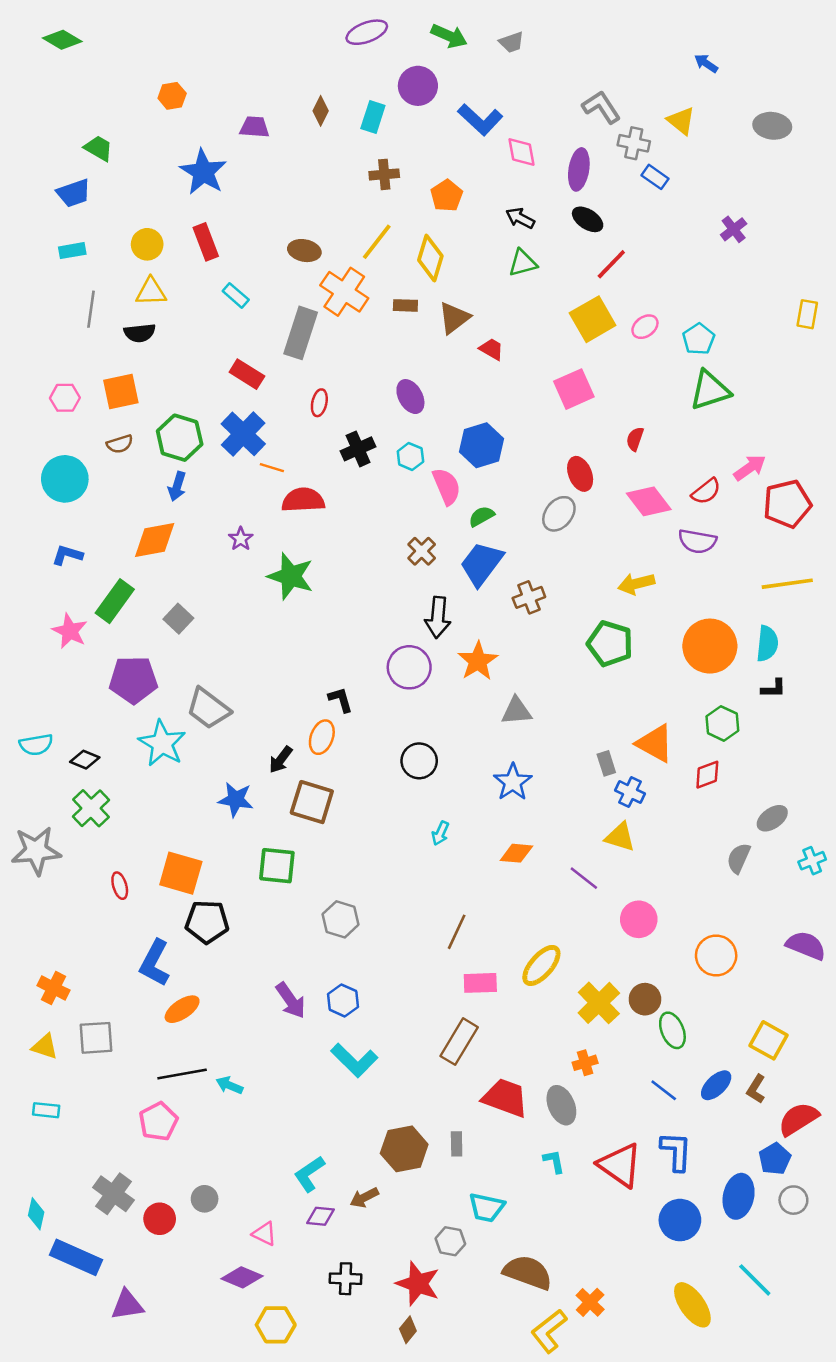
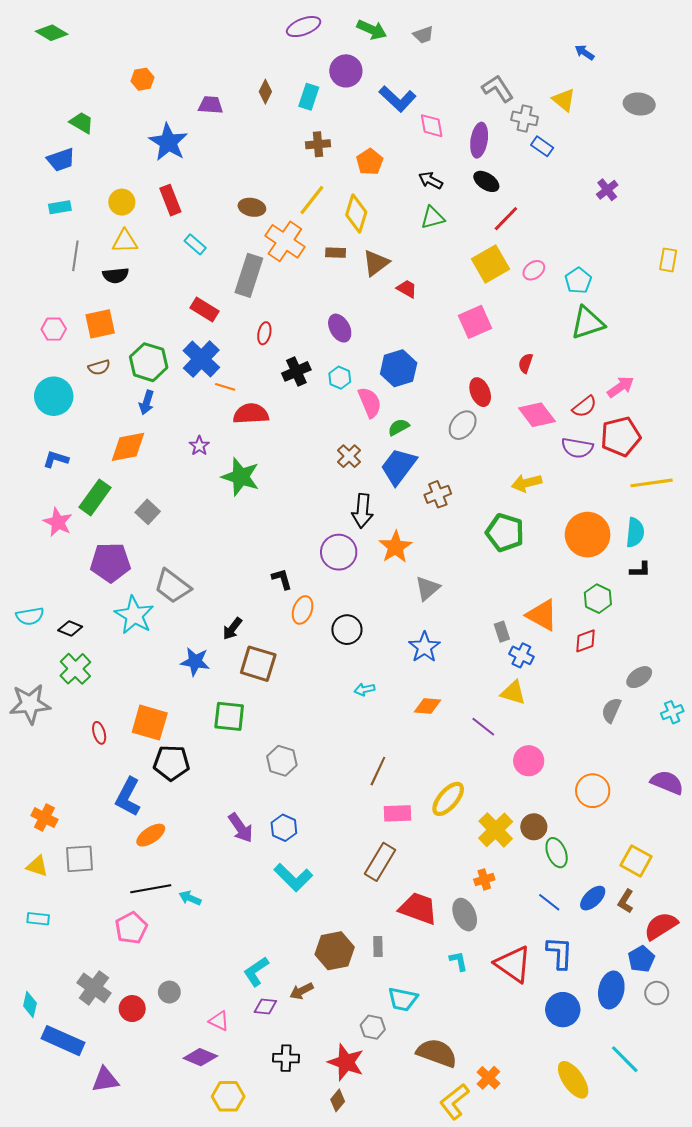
red pentagon: (787, 504) -> (621, 436), moved
gray triangle: (516, 711) -> (427, 588), turned -36
orange ellipse: (322, 737) -> (303, 610), moved
cyan arrow: (440, 833) -> (365, 689), turned 54

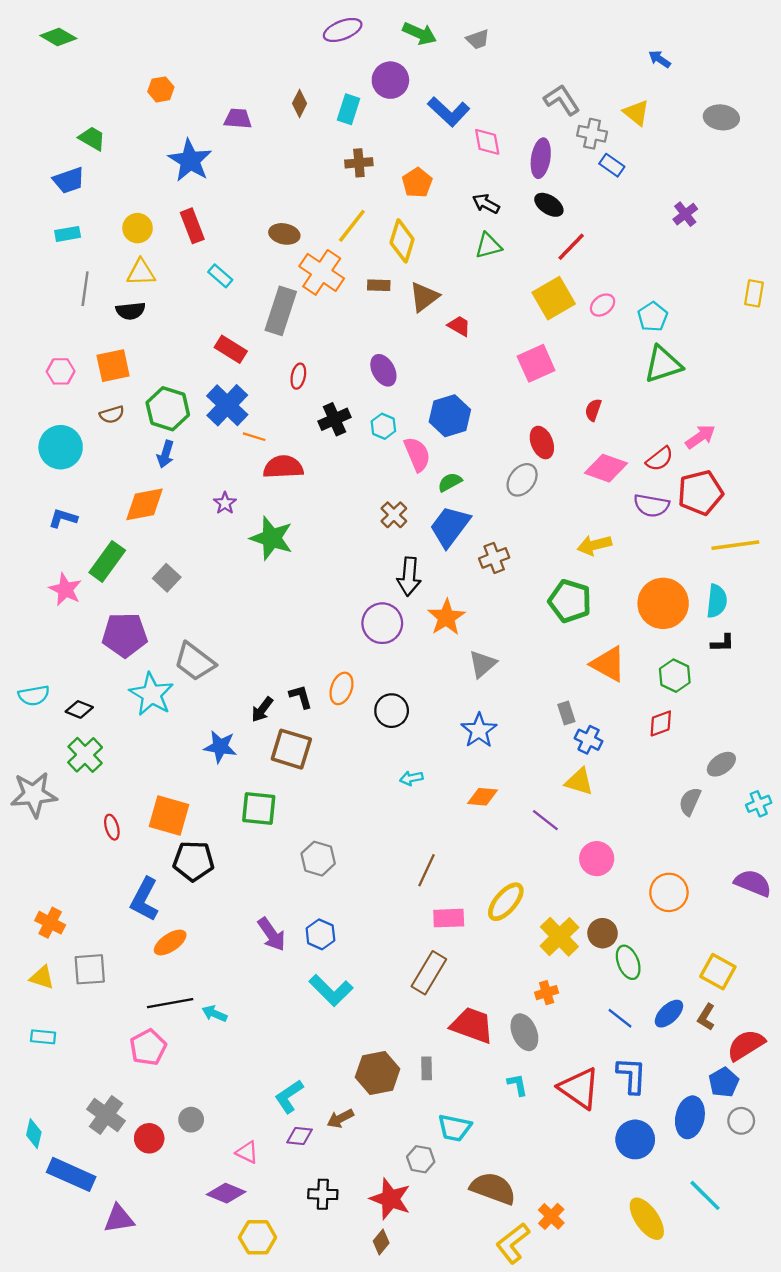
pink diamond: (537, 415) -> (606, 468), turned -33
black L-shape: (282, 579) -> (301, 697), moved
orange triangle: (542, 615) -> (608, 664), moved

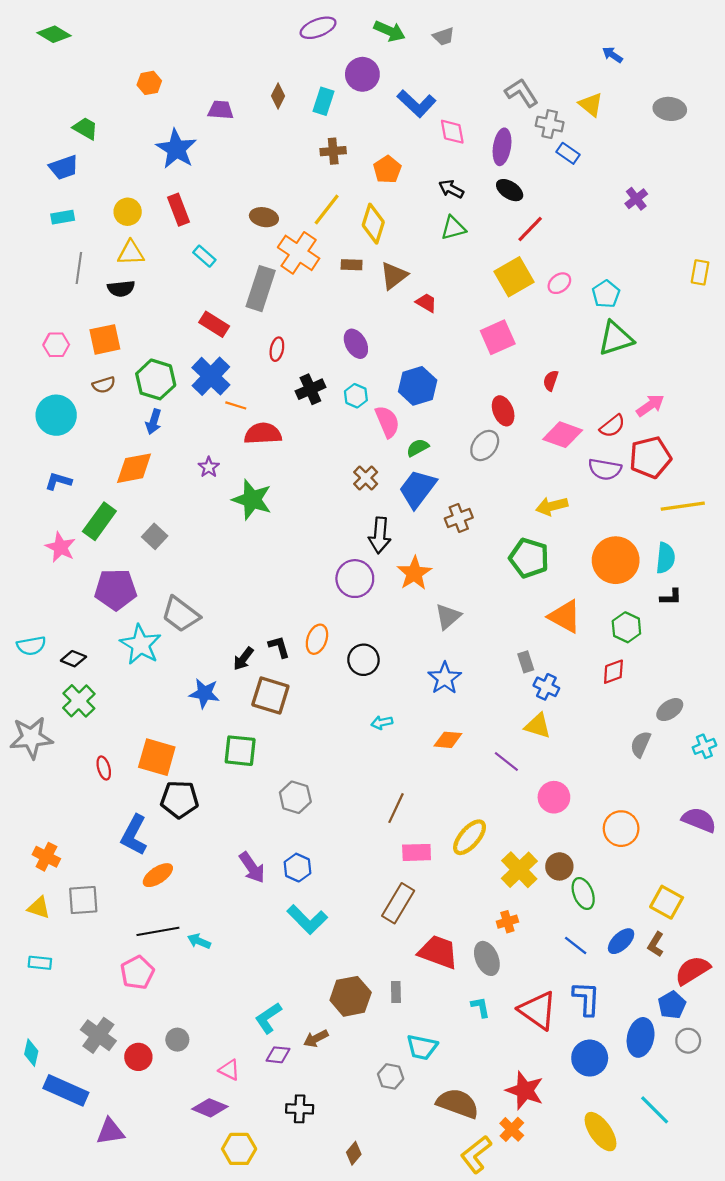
red star: (390, 1199) -> (525, 1090), moved

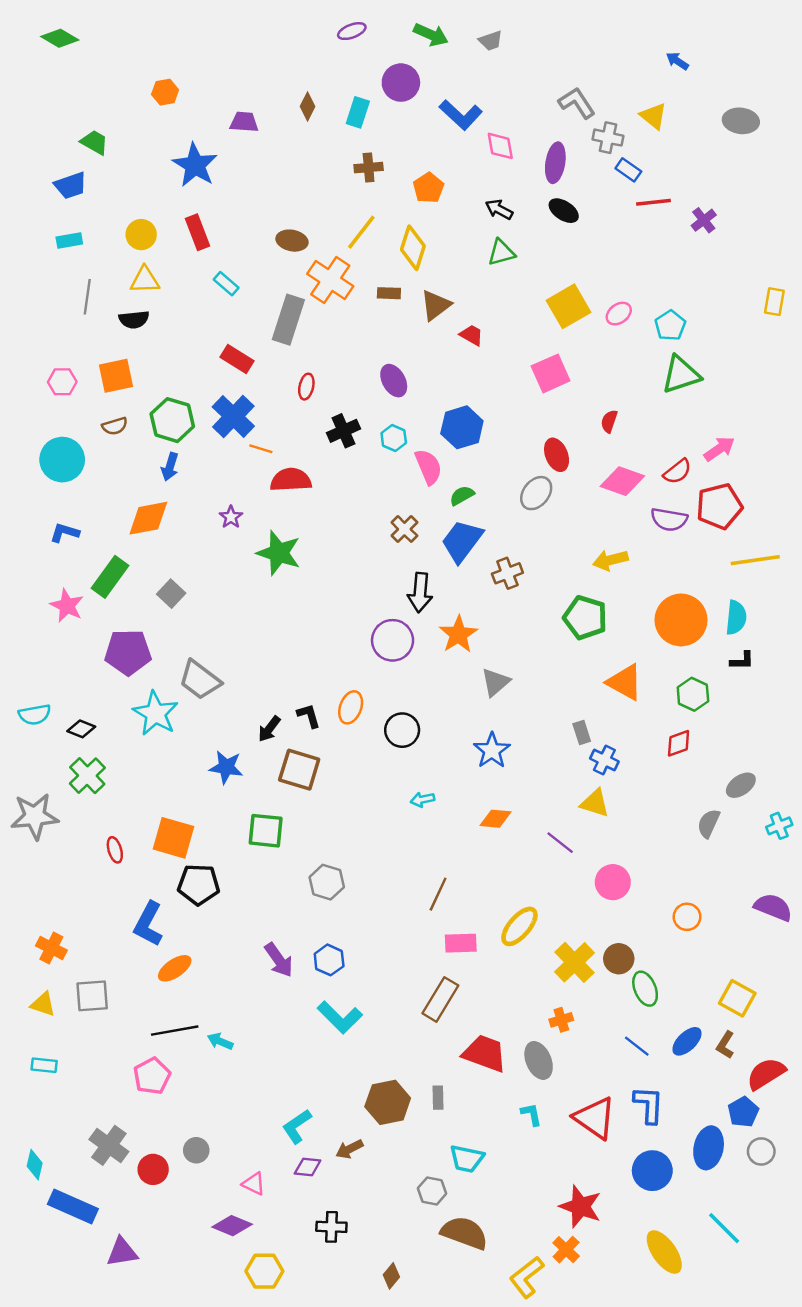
purple ellipse: (318, 28) -> (352, 31), size x0.7
red line: (530, 229) -> (653, 202), moved, turned 40
orange circle: (621, 829) -> (687, 917), size x0.7
brown semicircle: (458, 1103) -> (464, 1233), moved

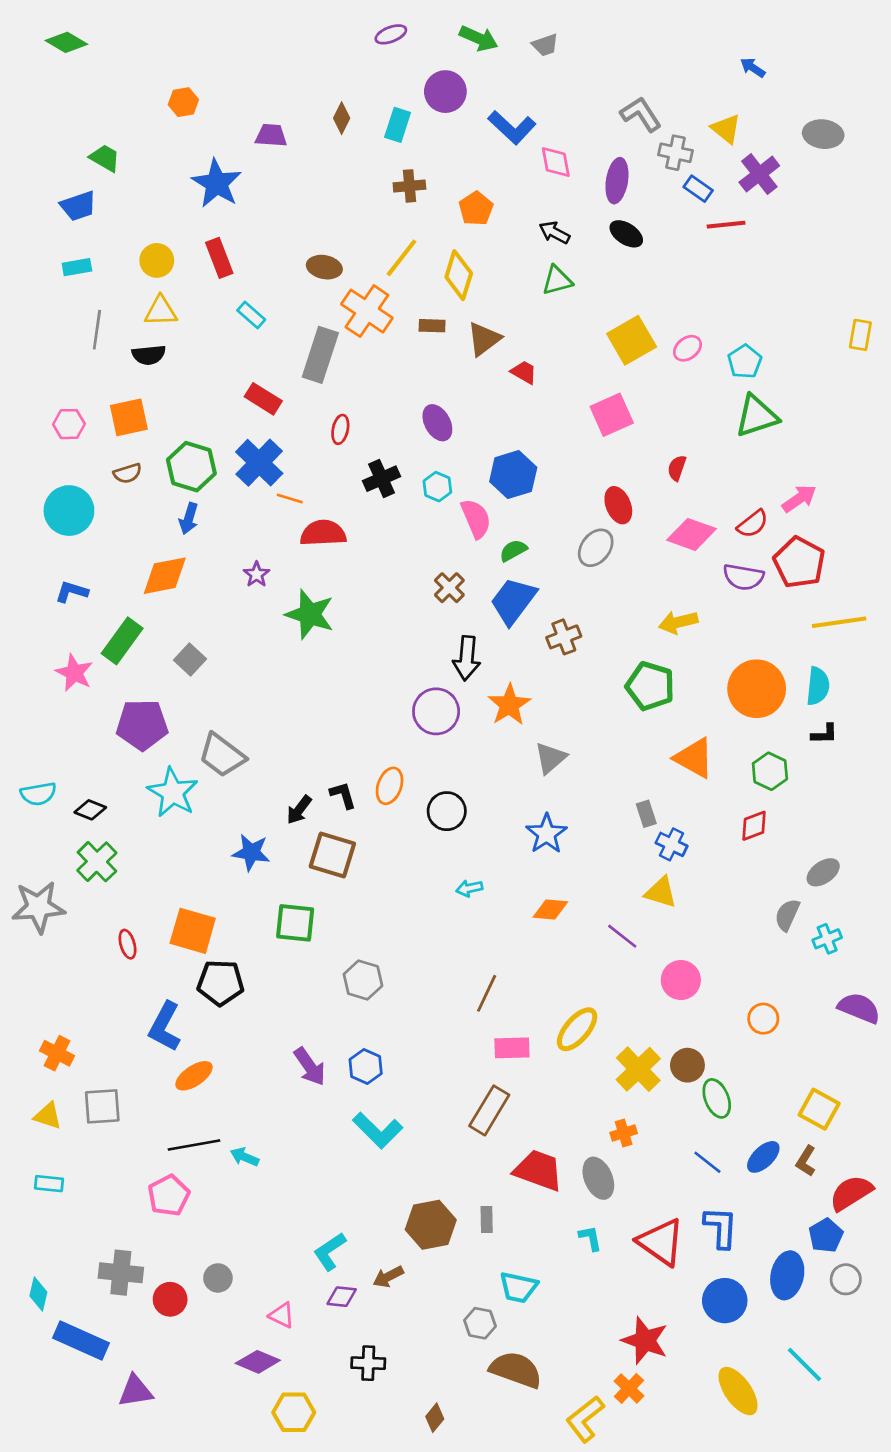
purple cross: (704, 220) -> (759, 174), moved, size x1.4
red pentagon: (719, 506) -> (799, 562), turned -30
cyan cross: (779, 826) -> (827, 939), moved
gray cross: (109, 1145) -> (121, 1273), turned -30

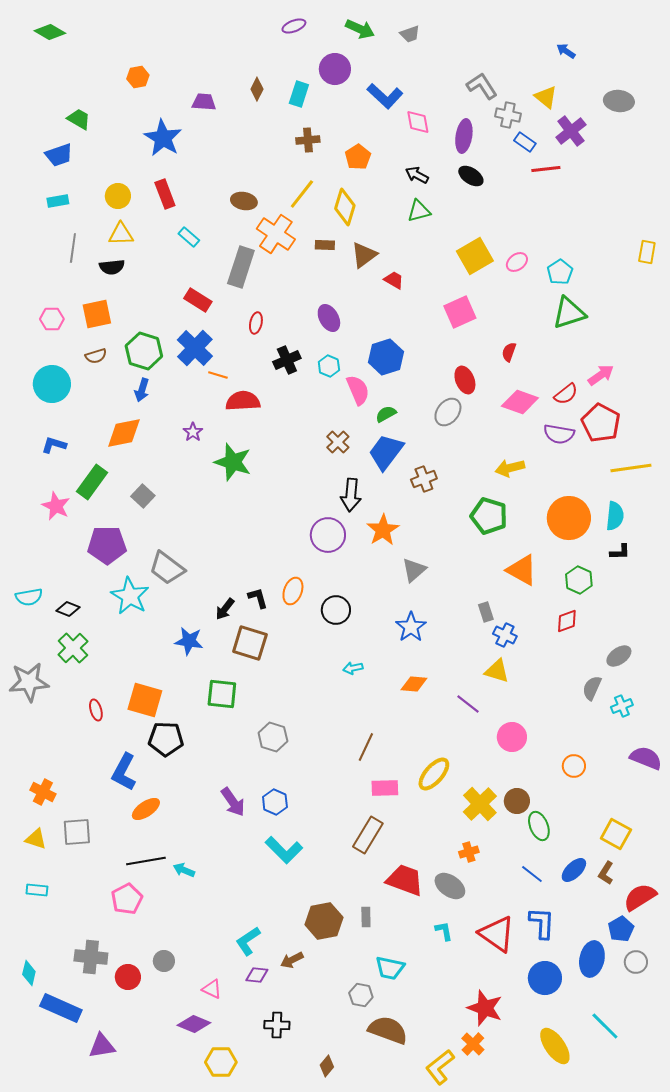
gray ellipse: (598, 1178) -> (450, 886), turned -32

